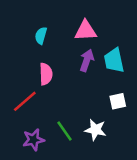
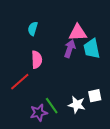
pink triangle: (86, 31) -> (78, 33), moved
white square: (118, 101) -> (95, 96), moved
purple star: (33, 140) -> (39, 113), moved

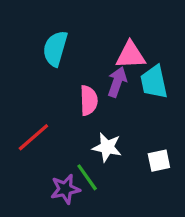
cyan semicircle: (33, 29) -> (55, 49), size x1.5
pink semicircle: (37, 60) -> (89, 100), moved
white star: (77, 105) -> (107, 147), moved

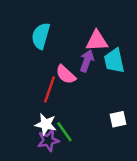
pink semicircle: (89, 100) -> (66, 74), turned 135
red line: (33, 137) -> (49, 89), moved, turned -30
white star: (107, 147) -> (46, 124), moved

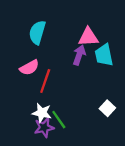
pink semicircle: (66, 74) -> (29, 68), moved, turned -72
white square: (118, 119) -> (107, 108), turned -35

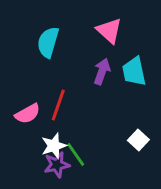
pink triangle: (88, 37) -> (109, 31), moved, turned 45
pink semicircle: (29, 68) -> (28, 114), moved
white star: (42, 113) -> (54, 146), turned -30

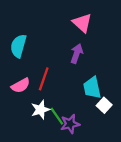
cyan semicircle: (48, 42) -> (18, 46), moved
cyan trapezoid: (134, 71) -> (92, 88), moved
purple star: (57, 165) -> (70, 124), moved

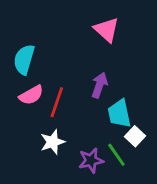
purple arrow: (77, 54) -> (99, 85), moved
pink semicircle: (21, 85) -> (31, 95), moved
green line: (57, 116) -> (116, 155), moved

